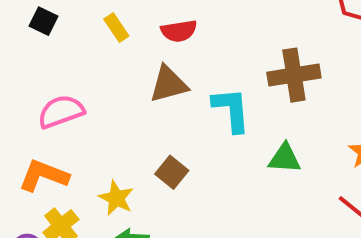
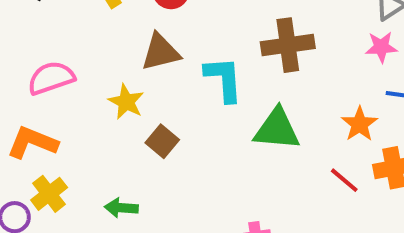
green triangle: (285, 158) -> (277, 129), size x1.4
yellow star: (116, 198) -> (126, 102), moved

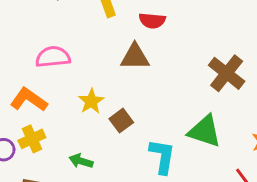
brown cross: (288, 45) -> (227, 73), turned 33
cyan L-shape: (224, 79) -> (162, 156), moved
yellow star: (126, 102) -> (91, 101), moved

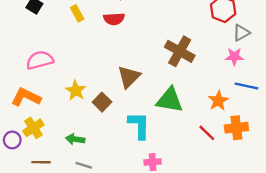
brown triangle: (135, 57) -> (129, 77), moved, turned -35

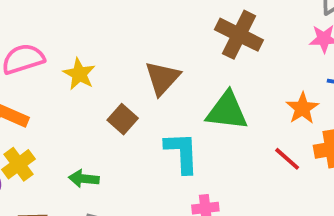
yellow star: (76, 91) -> (79, 74), moved

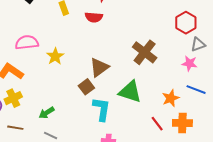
brown square: (123, 119) -> (86, 87), moved
green arrow: (84, 179) -> (47, 113), turned -49

